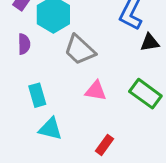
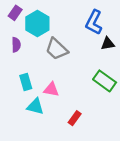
pink triangle: (96, 91) -> (51, 89), moved

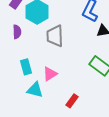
gray trapezoid: (57, 49) -> (55, 36), turned 45
pink triangle: (51, 89) -> (50, 74), turned -42

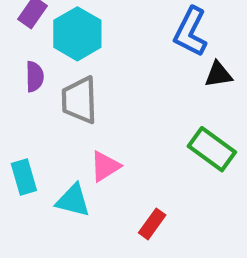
gray trapezoid: (55, 36) -> (79, 100), moved
cyan rectangle: (26, 67) -> (24, 177), moved

